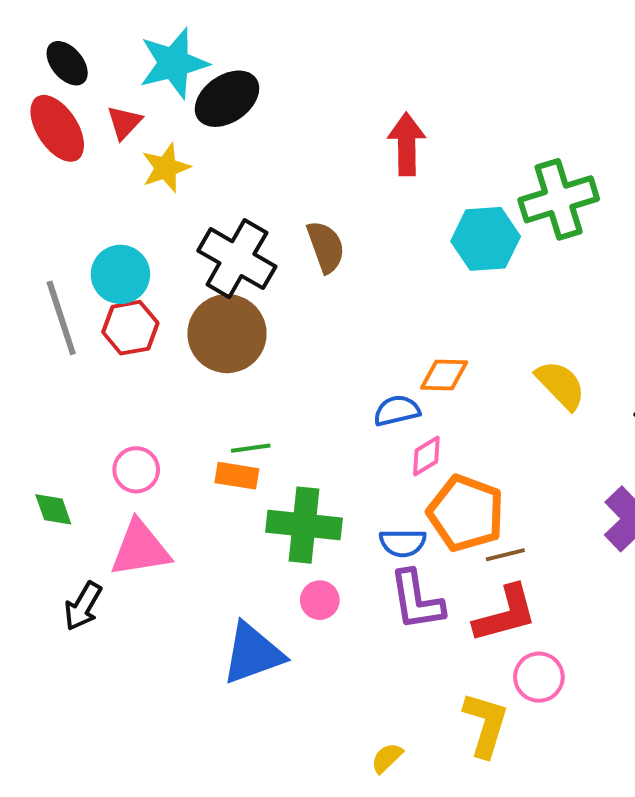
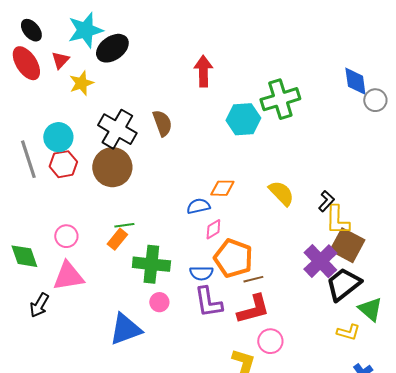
orange rectangle: (237, 476) -> (117, 239), turned -60
green diamond: (53, 509) -> (24, 256), size x1.4

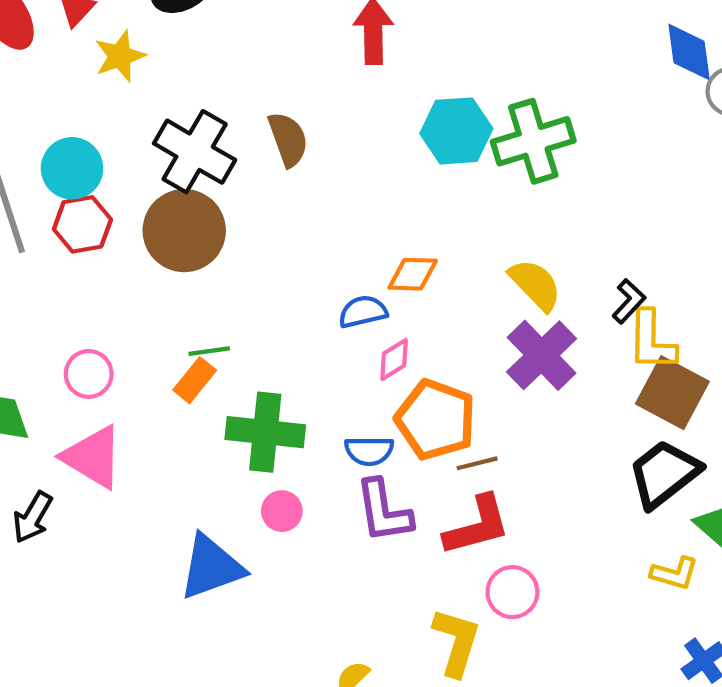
green cross: (280, 99) -> (533, 141), moved
purple cross: (320, 261) -> (542, 355), moved
pink triangle: (68, 276) -> (93, 457), turned 40

